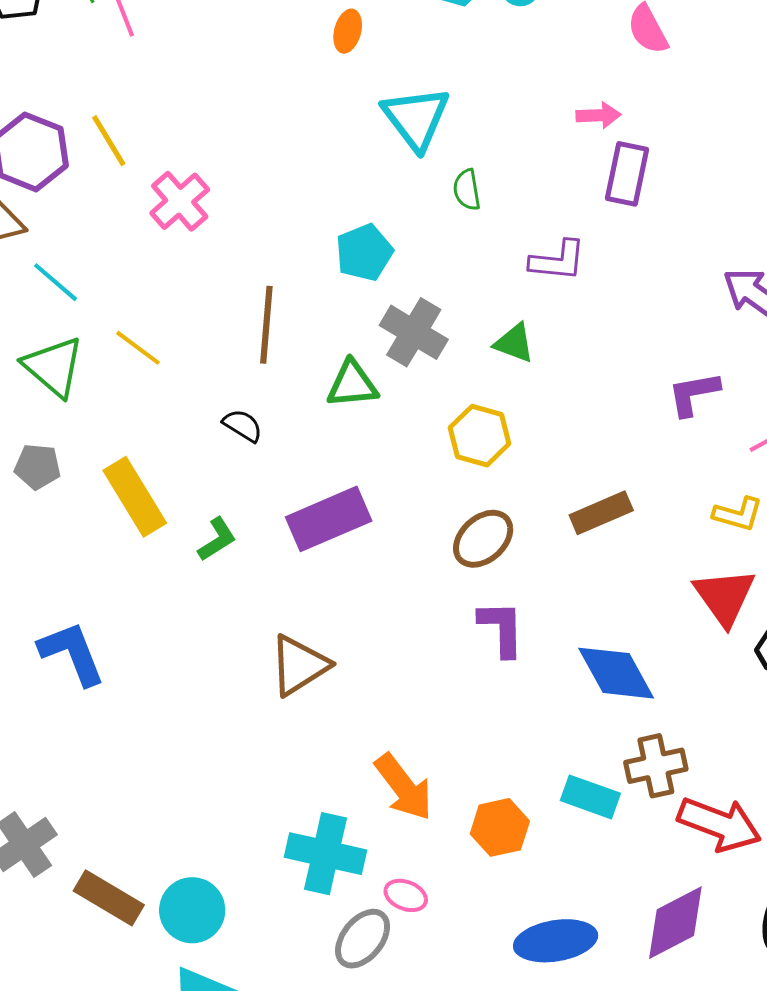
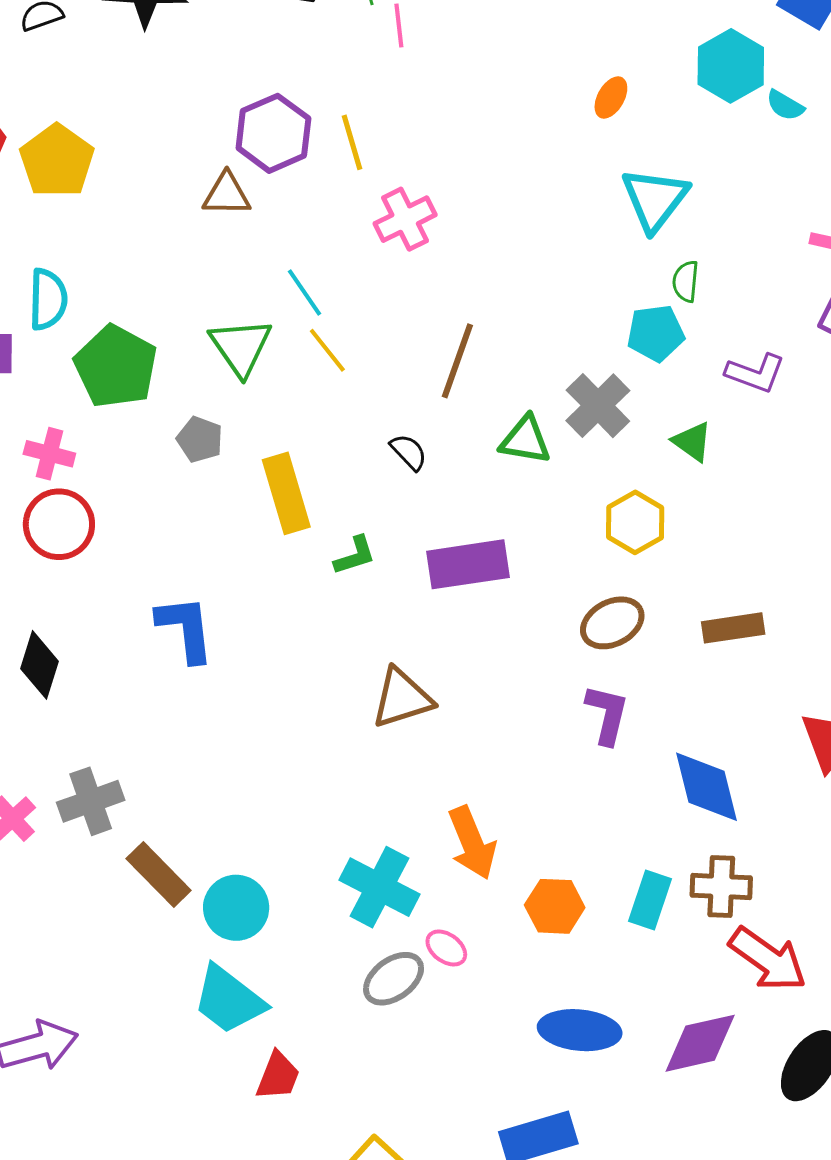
cyan pentagon: (364, 253) -> (656, 333), moved
cyan line: (56, 282) -> (305, 293), moved
cyan rectangle: (590, 797) -> (650, 900), turned 74

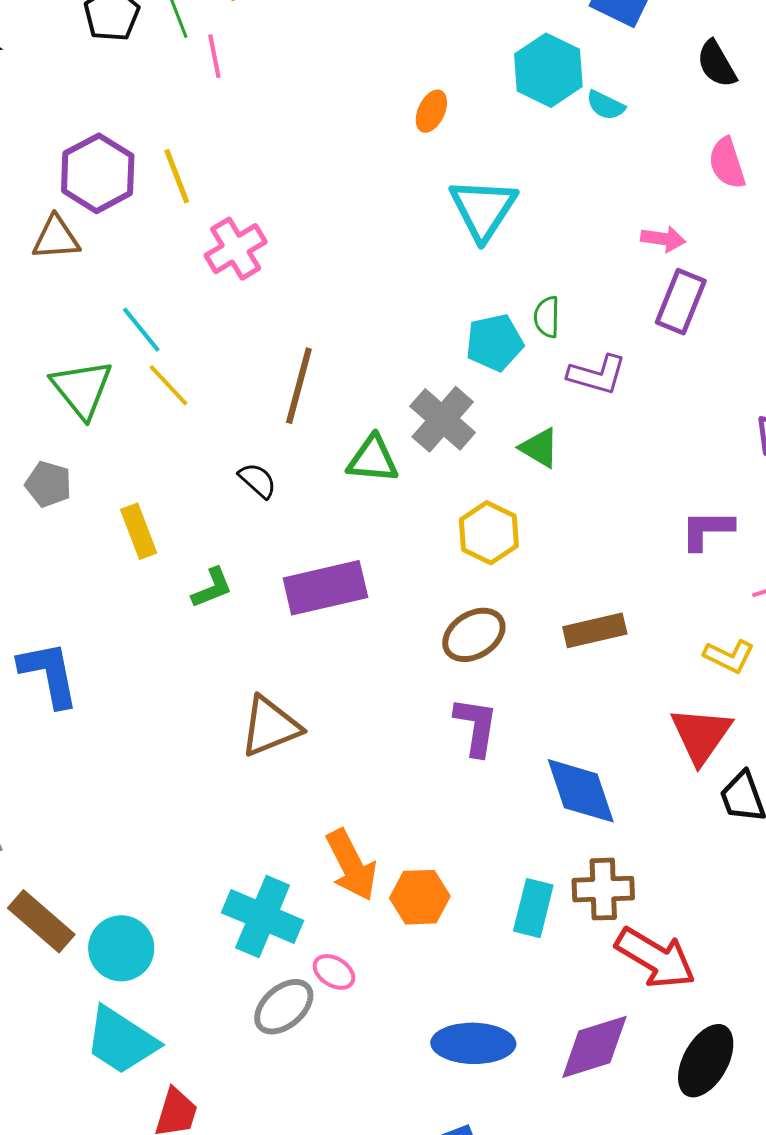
green semicircle: (686, 281) -> (547, 317), moved
yellow rectangle: (286, 493) -> (139, 531), size x0.7
orange hexagon: (555, 906) -> (420, 897), moved

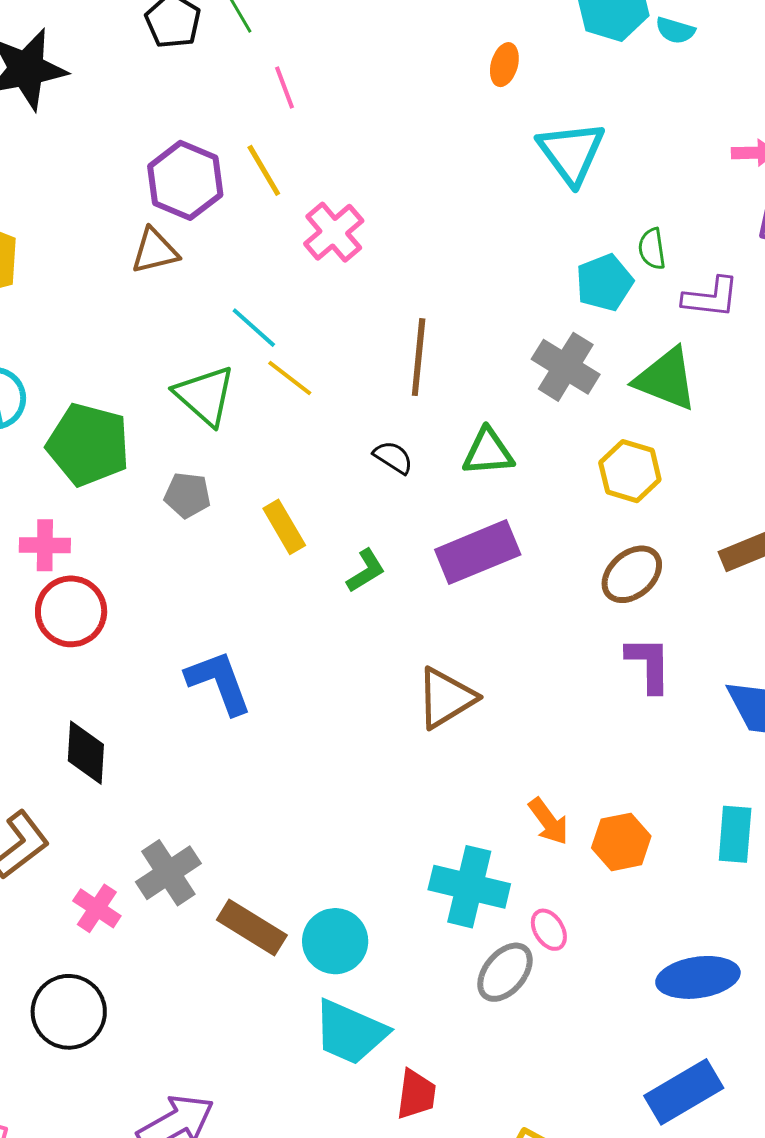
pink line: (214, 56) -> (284, 88), moved
green triangle: (539, 448) -> (666, 379), size x1.6
green triangle: (373, 459) -> (488, 452), moved
orange arrow: (351, 865) -> (549, 821), size x0.7
pink ellipse: (334, 972) -> (549, 930), turned 36

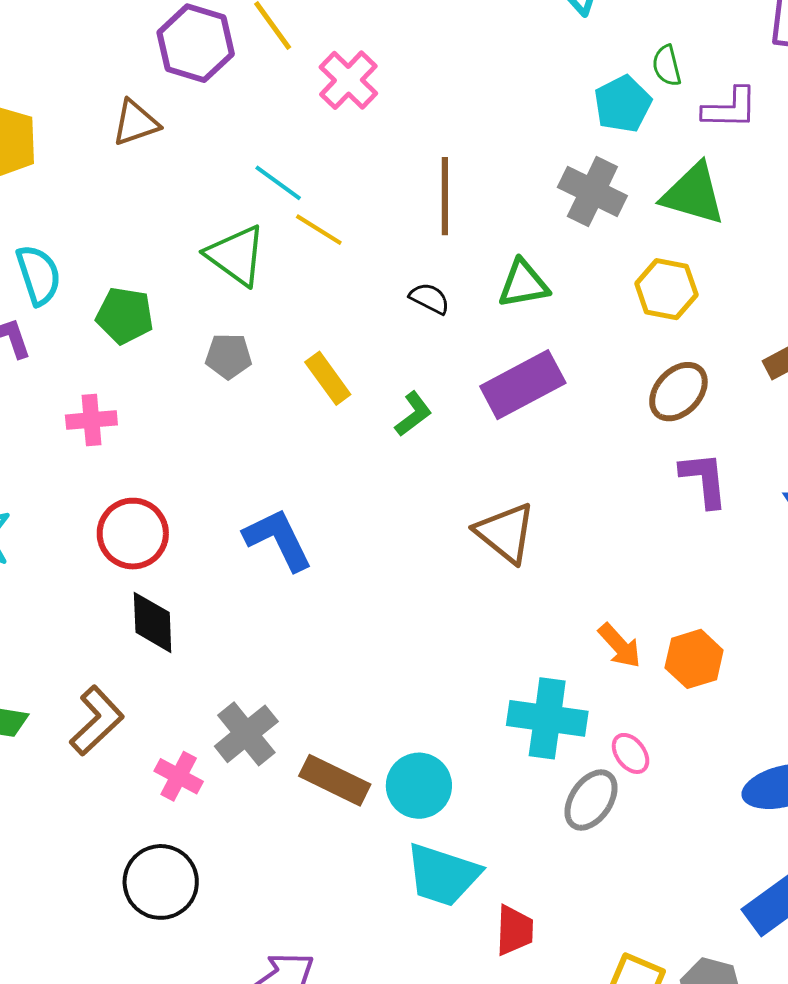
brown triangle: (155, 251) -> (136, 123), moved
green pentagon: (88, 445) -> (125, 316), size x0.7
red circle: (71, 611) -> (133, 534), moved
brown triangle: (446, 698) -> (505, 533), turned -44

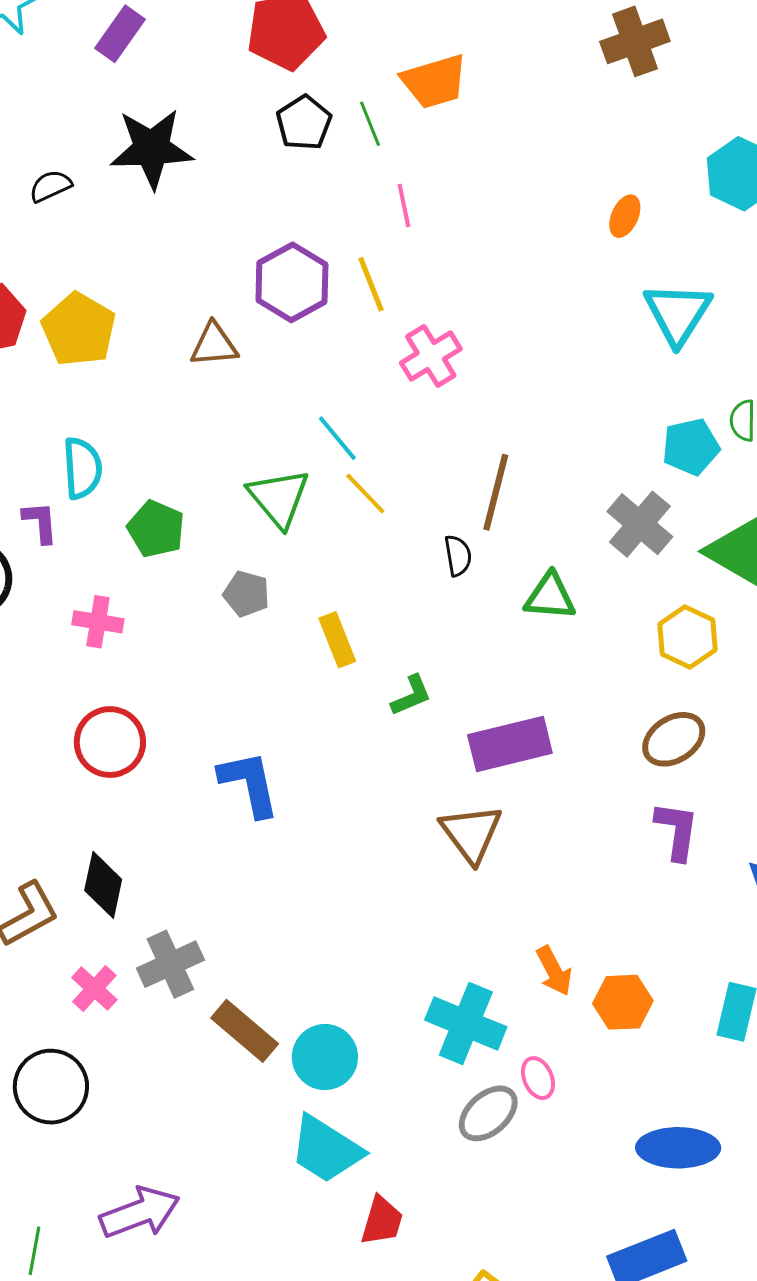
black semicircle: (429, 298) -> (458, 556), moved, turned 39
purple rectangle: (523, 385) -> (510, 744), moved
black diamond: (153, 622) -> (103, 885), moved

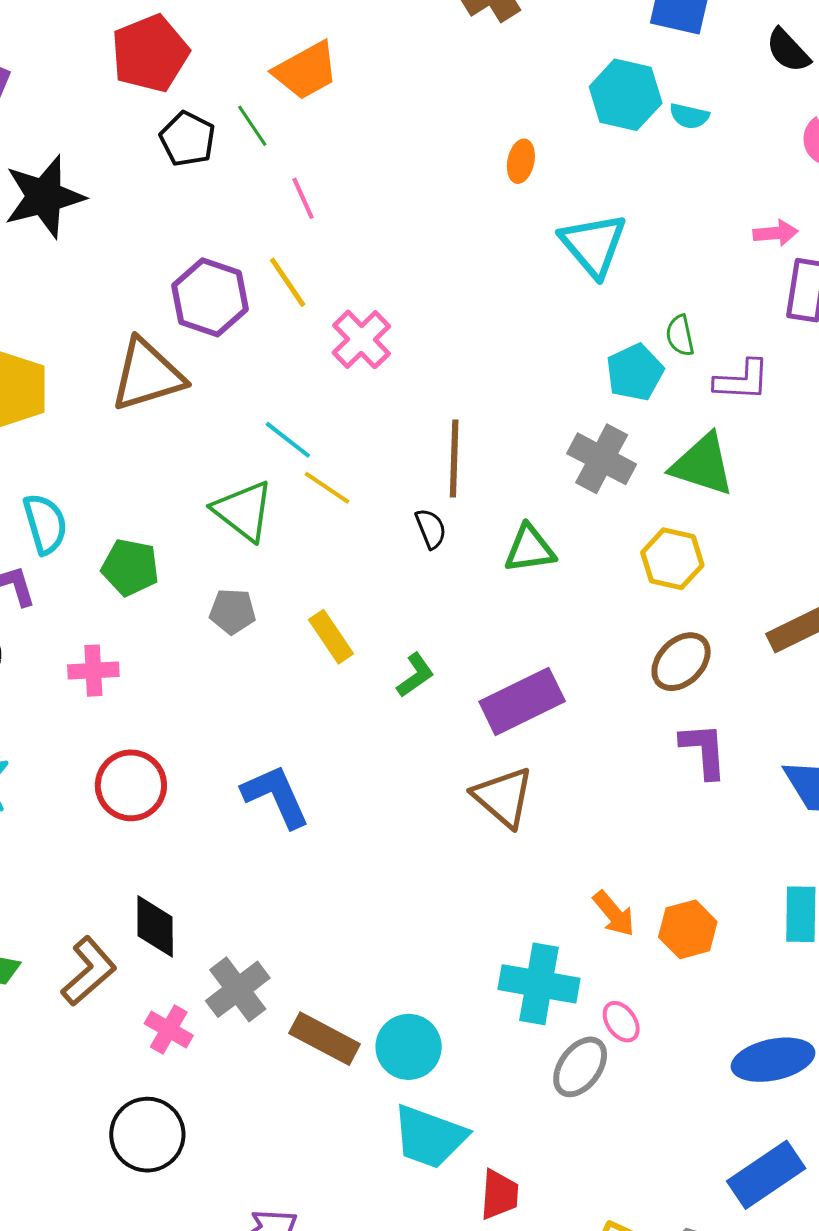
brown triangle: (214, 345) -> (147, 375), size x1.6

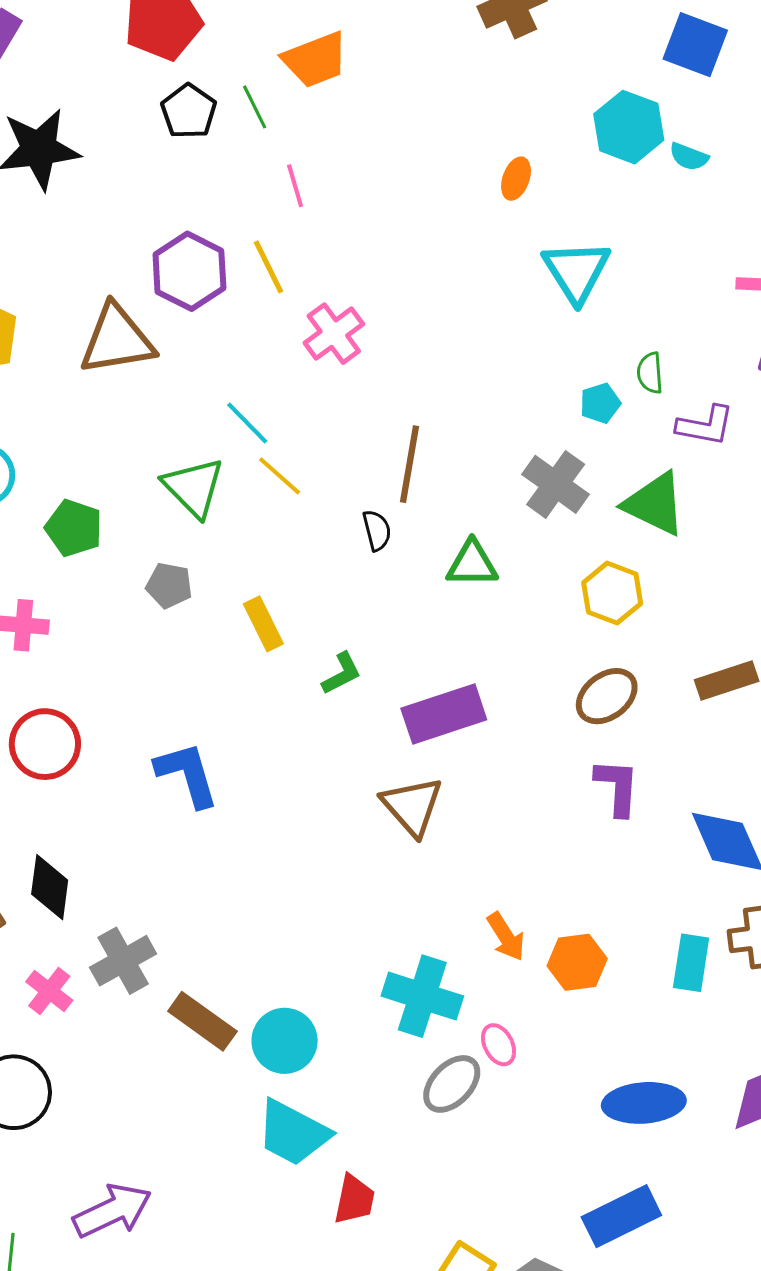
cyan pentagon: (635, 372) -> (600, 403), size x0.7

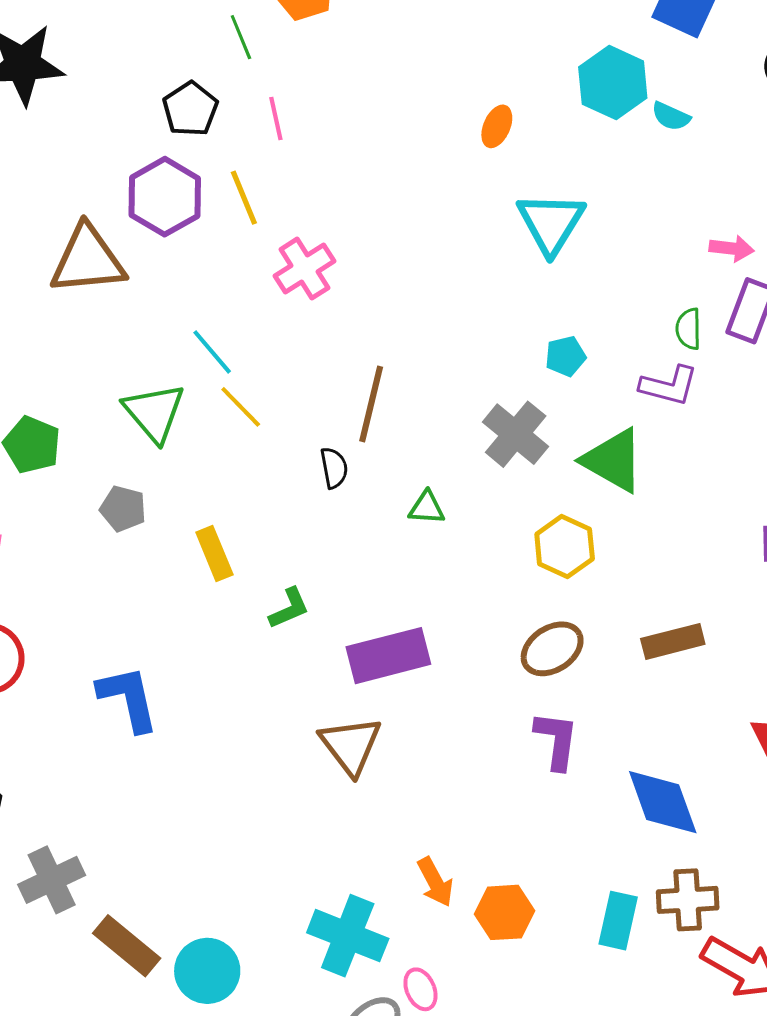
black pentagon: (189, 111) -> (190, 109), moved
green semicircle: (650, 373) -> (688, 329), moved
green triangle: (472, 564) -> (427, 508), size x0.7

